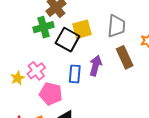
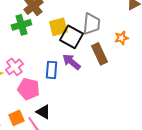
black square: (67, 40) -> (71, 37), moved
purple arrow: (96, 66) -> (71, 62), turned -66

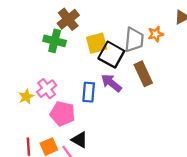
green cross: (21, 25) -> (55, 41), turned 30
orange star: (121, 38) -> (156, 34), moved

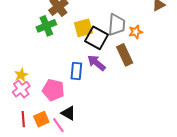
orange star: (156, 34) -> (136, 32), moved
green cross: (55, 41) -> (46, 26), turned -36
pink cross: (47, 89) -> (21, 89), moved

